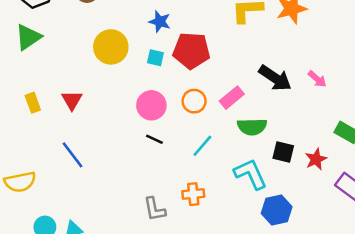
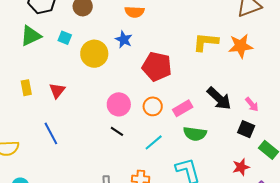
blue star: (160, 22) -> (124, 40), moved
cyan square: (155, 58) -> (65, 38), moved
black square: (283, 152) -> (246, 129), moved

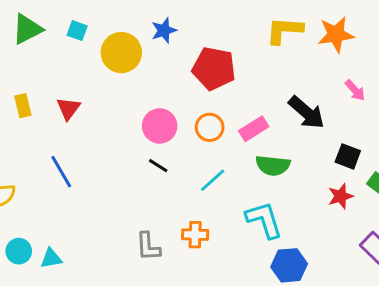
blue star: (124, 40) -> (164, 30), turned 30
pink arrow: (252, 104) -> (355, 90), moved
red star: (241, 167) -> (341, 196), moved

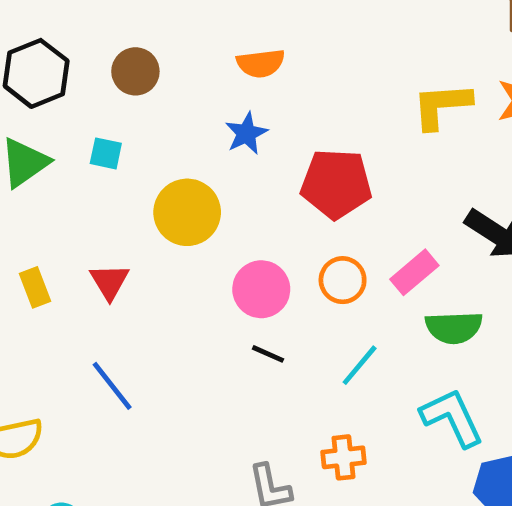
yellow circle: (121, 53) -> (187, 212), moved

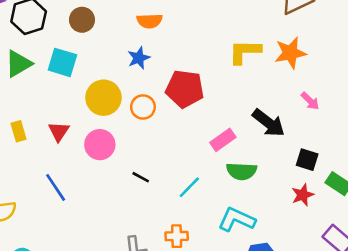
cyan square: (106, 153) -> (62, 62), size x1.6
orange circle: (343, 280) -> (143, 107), moved
pink circle: (261, 289) -> (100, 145), moved
cyan L-shape: (452, 418) -> (237, 220), turned -45

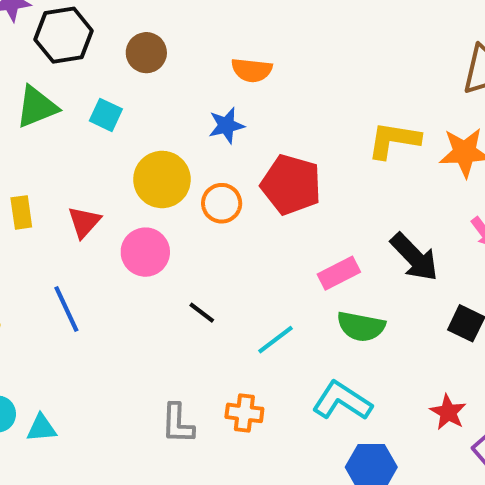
cyan square: (62, 62) -> (106, 115), size x0.7
red star: (303, 195) -> (448, 412), moved, turned -30

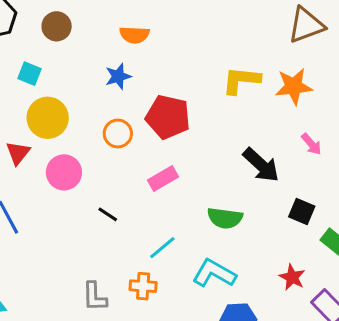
yellow circle: (162, 179) -> (48, 118), moved
pink rectangle: (339, 273) -> (163, 179), moved
cyan line: (275, 340) -> (162, 248), moved

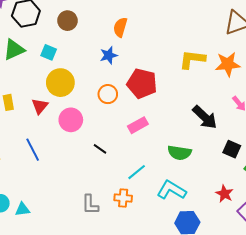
orange semicircle: (134, 35) -> (120, 27), turned 102

